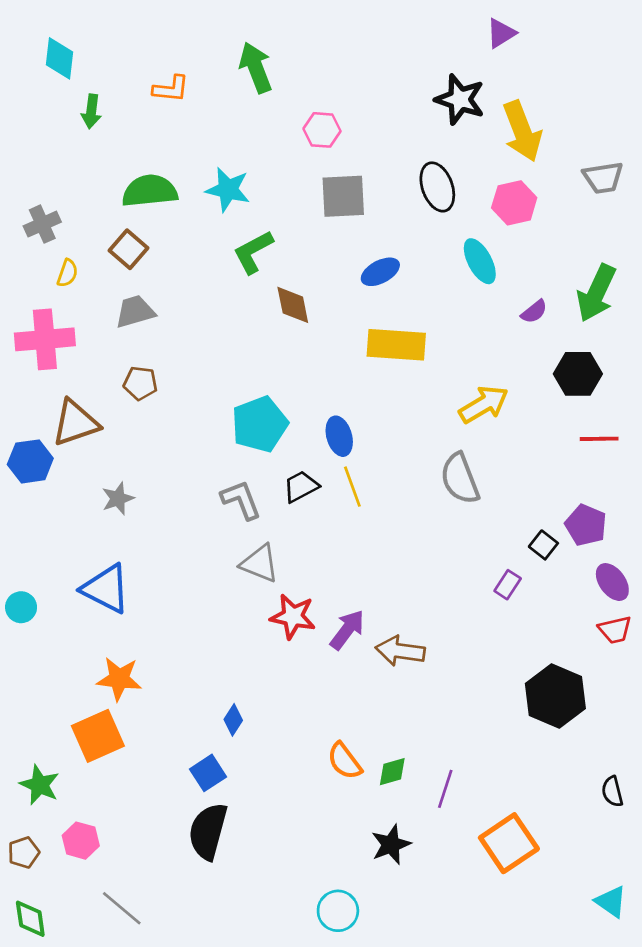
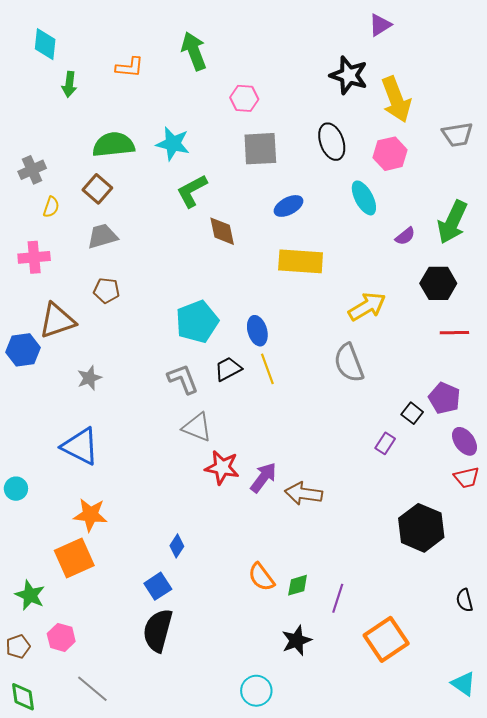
pink cross: (45, 339) -> (34, 257), size x0.7
cyan circle: (21, 607) -> (16, 489), moved

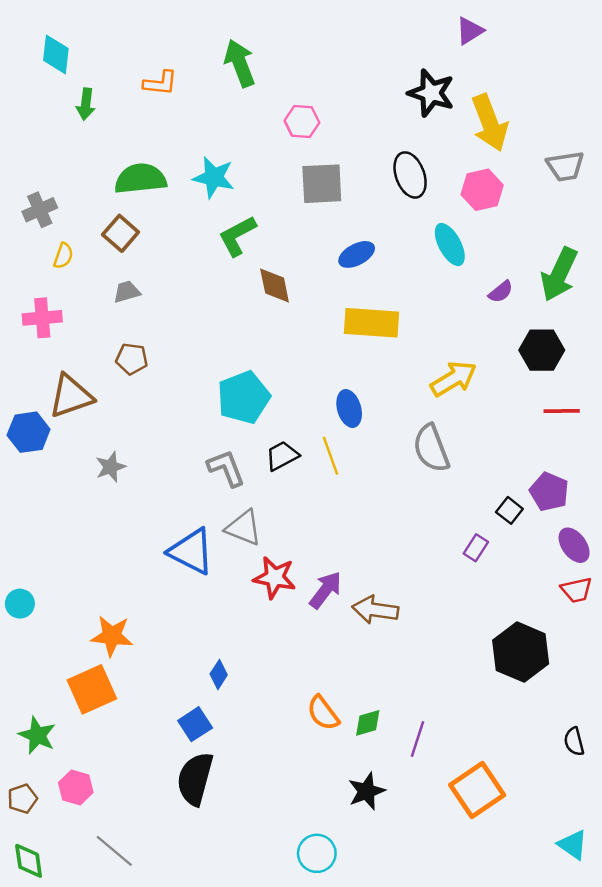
gray trapezoid: (102, 236) -> (127, 292), size x0.7
blue ellipse: (257, 331) -> (349, 409), moved
blue triangle: (80, 446) -> (191, 551), moved

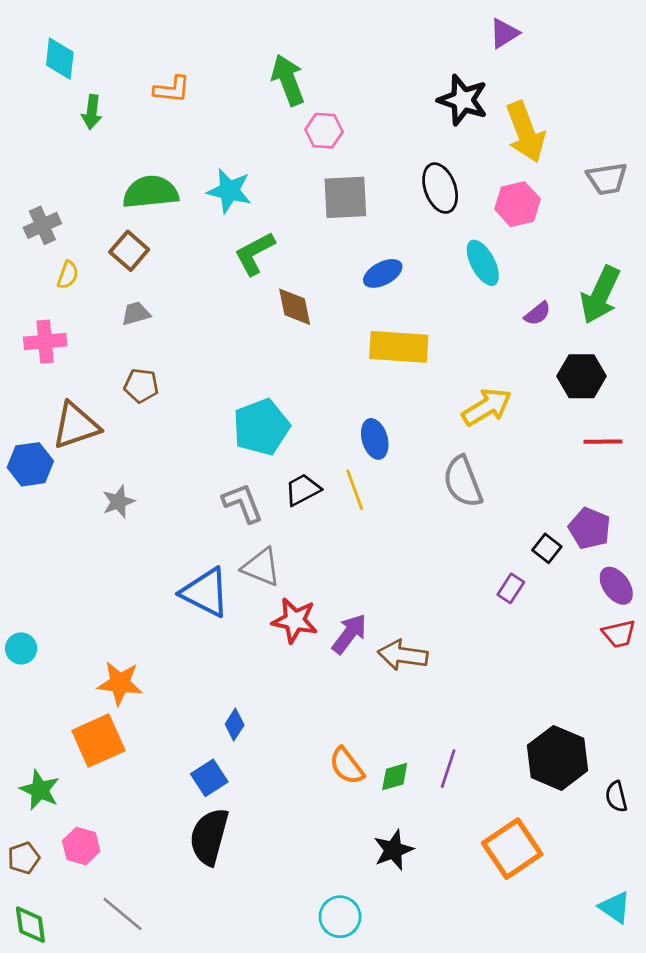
green arrow: (240, 63) -> (288, 80), moved
black hexagon: (521, 652) -> (558, 758), moved
purple line: (417, 739) -> (448, 769), moved

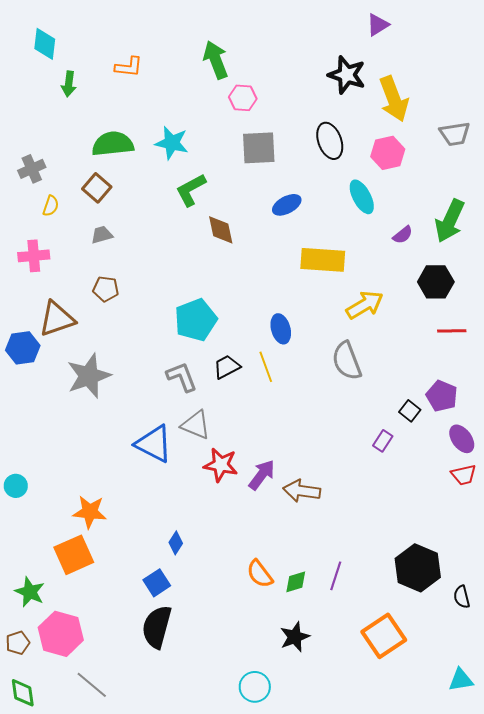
yellow rectangle: (399, 347) -> (323, 260), moved
gray star: (118, 502) -> (89, 376), size x1.8
pink hexagon: (81, 846) -> (61, 634), size x1.6
cyan triangle: (615, 907) -> (461, 680), turned -44

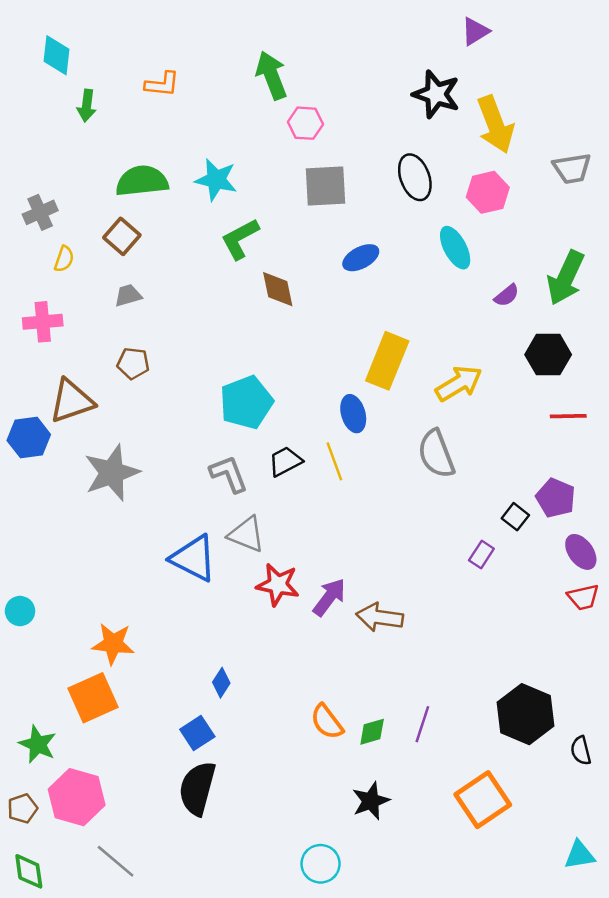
yellow rectangle: (323, 260) -> (387, 361), moved, turned -72

